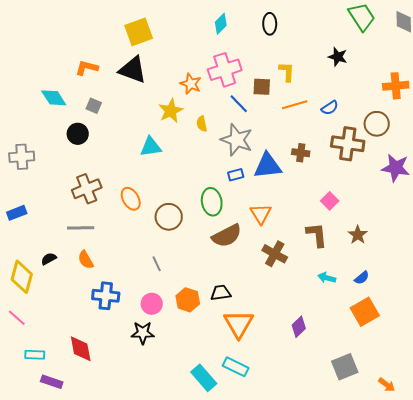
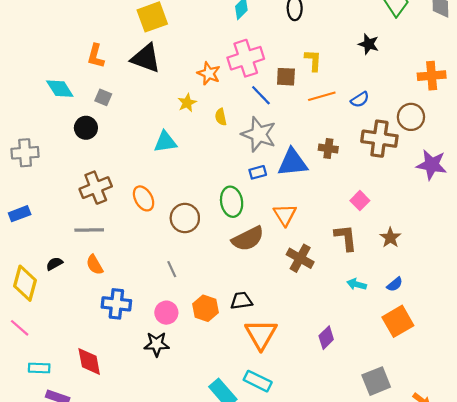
orange L-shape: (87, 68) -> (96, 56), turned -90
yellow star: (171, 111) -> (187, 103), size x0.7

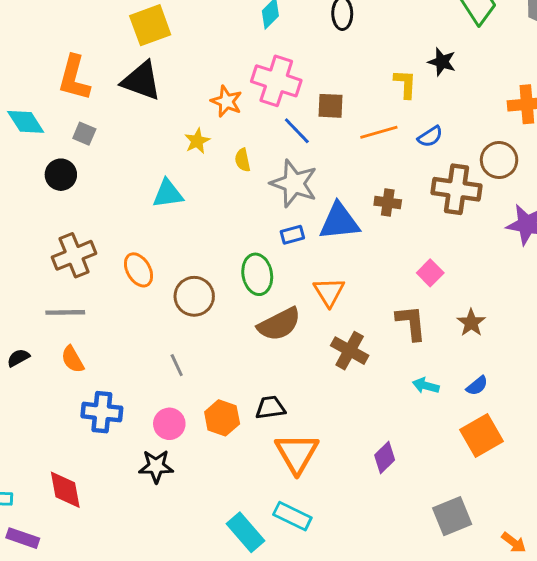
orange L-shape: (96, 56) -> (74, 78), size x1.4
pink cross: (246, 58) -> (276, 81), turned 36
yellow L-shape: (313, 60) -> (405, 84), moved

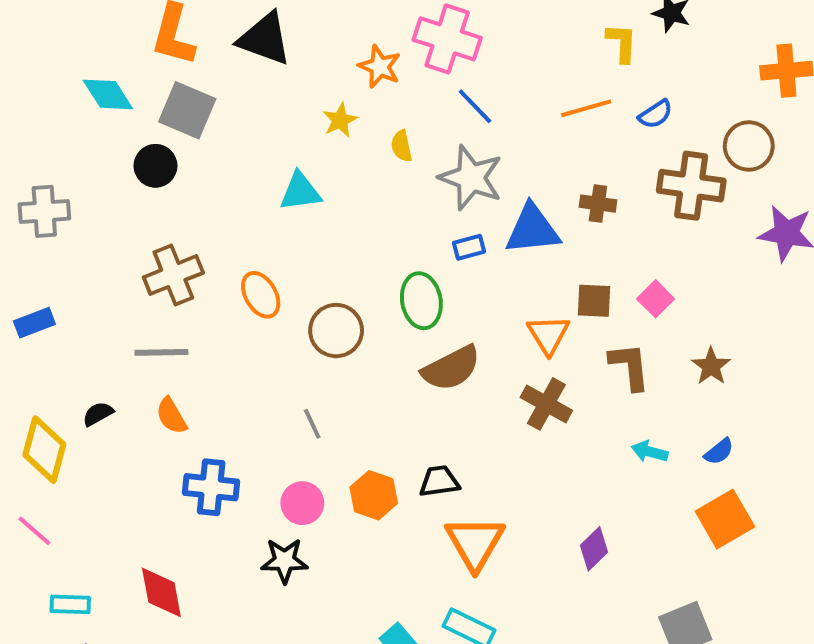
brown square: (331, 106) -> (594, 301), moved
gray square: (84, 134) -> (187, 110), size x1.8
orange triangle: (329, 292) -> (548, 334), moved

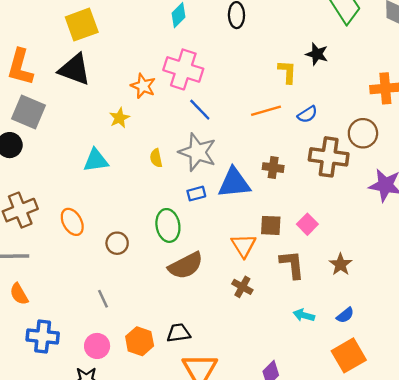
yellow semicircle: (402, 146) -> (156, 158), moved
brown circle: (336, 331) -> (117, 243), size x0.7
brown cross: (546, 404) -> (242, 287), size x0.7

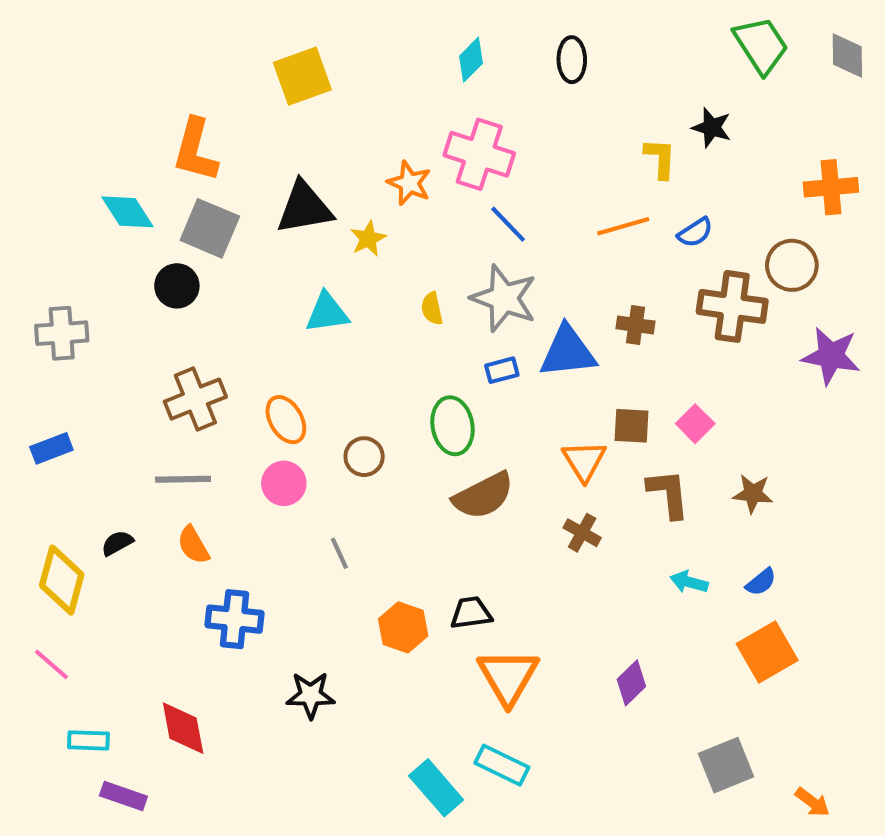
black triangle: (75, 69) -> (304, 208), moved, turned -30
brown star: (340, 264) -> (753, 494), turned -30
pink circle: (97, 346) -> (284, 483), moved

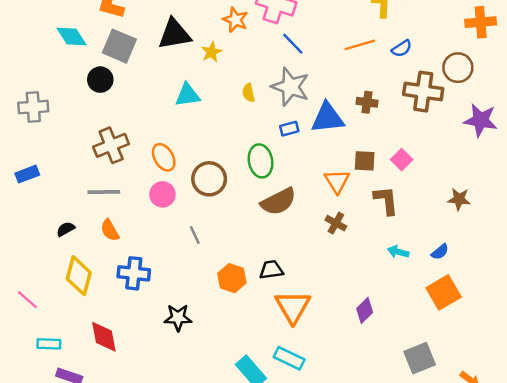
brown circle: (364, 457) -> (209, 179), size x1.5
brown star: (753, 494) -> (459, 199), moved
yellow diamond: (62, 580) -> (79, 276), moved

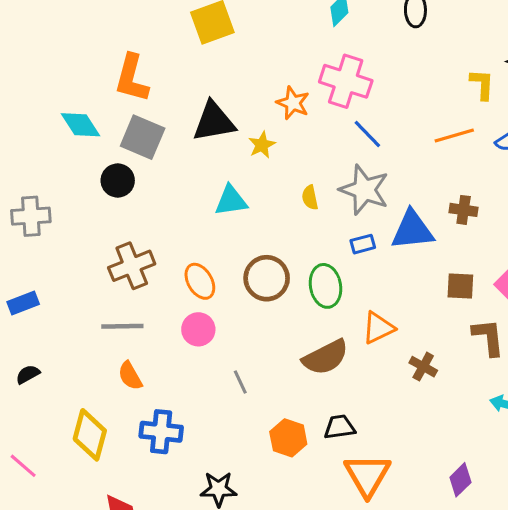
brown circle: (209, 179) -> (267, 278), moved
orange triangle: (337, 181) -> (378, 328), moved, turned 36
brown semicircle: (278, 202) -> (326, 357), moved
black semicircle: (66, 229) -> (28, 374), moved

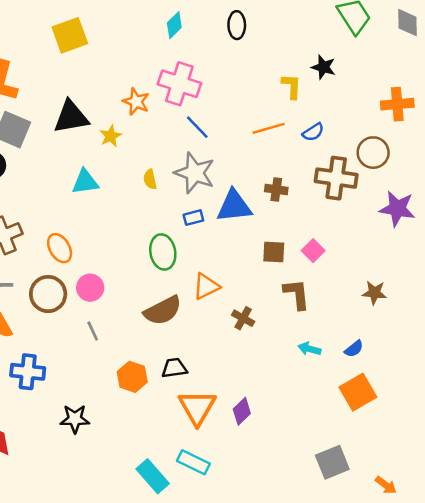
brown circle: (267, 278) -> (48, 294), moved
pink circle: (198, 329) -> (90, 288), moved
purple diamond: (460, 480) -> (242, 411), moved

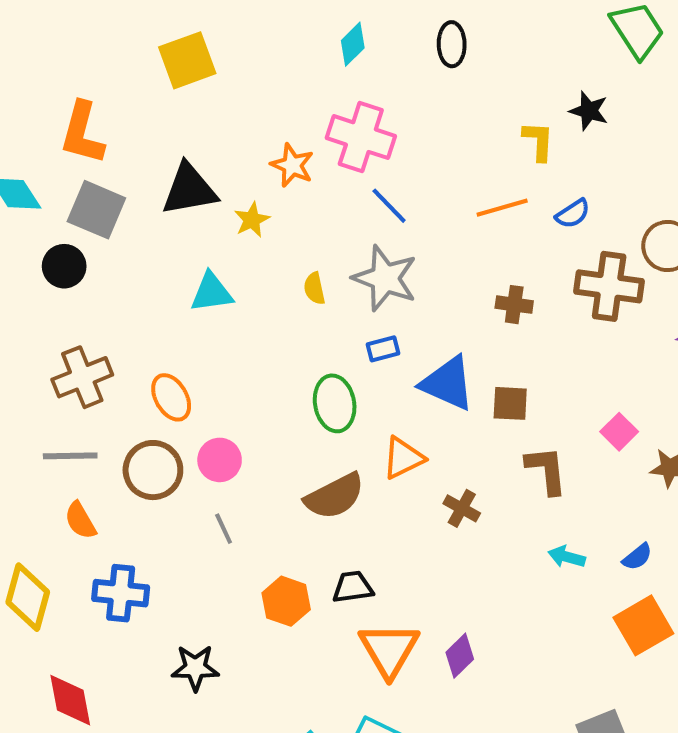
blue triangle: (234, 206) -> (448, 383), moved, turned 30
pink square: (313, 251) -> (619, 432), moved

